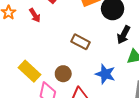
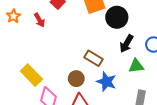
brown rectangle: (81, 42) -> (94, 58), moved
brown circle: (63, 74) -> (76, 79), moved

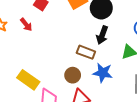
black arrow: (126, 44) -> (102, 35), moved

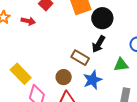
red arrow: (26, 25) -> (28, 21), turned -48
blue star: (103, 73) -> (92, 80), turned 30

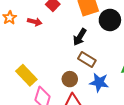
black arrow: (99, 44) -> (80, 37), moved
blue star: (92, 80) -> (99, 82), turned 30

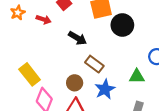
black arrow: (80, 37) -> (78, 38), moved, turned -96
blue star: (99, 82) -> (105, 89), turned 30

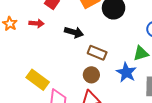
brown circle: (75, 83) -> (91, 75), moved
blue star: (105, 89) -> (126, 72), moved

